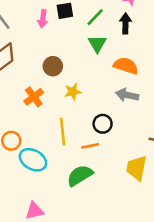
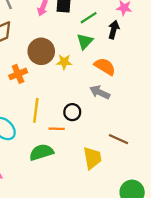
brown circle: (53, 66) -> (41, 51), size x1.5
yellow star: (73, 92) -> (64, 62), moved
yellow trapezoid: (137, 168) -> (92, 158), turned 145

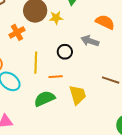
orange semicircle: (105, 66) -> (105, 22), moved
black circle: (72, 112) -> (65, 52), moved
yellow trapezoid: (92, 158) -> (78, 95), moved

